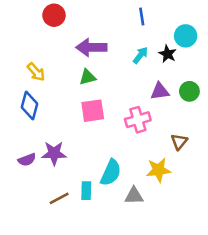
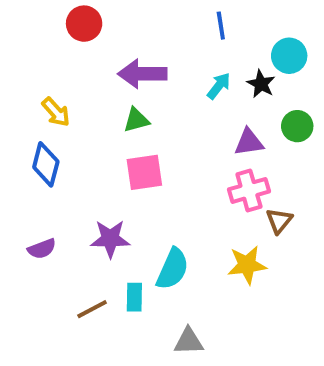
green circle: (189, 91) -> (297, 126), moved
pink cross: (138, 120) -> (249, 190), moved
purple star: (54, 153) -> (110, 239), moved
gray triangle: (134, 196) -> (189, 341), moved

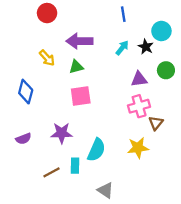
yellow arrow: (56, 112) -> (47, 58), moved
gray triangle: (189, 341) -> (105, 190), turned 36

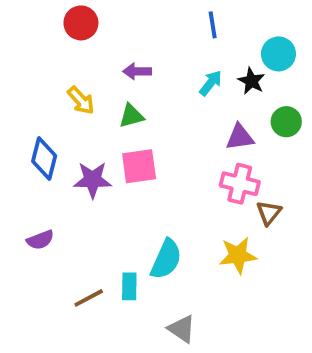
purple arrow: (80, 41) -> (137, 71), size x0.6
pink cross: (139, 106) -> (240, 184), turned 30
purple star: (62, 133) -> (93, 180), moved

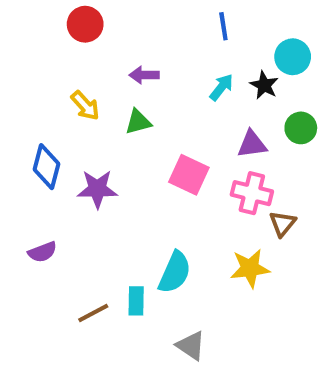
pink square: (139, 166) -> (189, 175), moved, turned 33

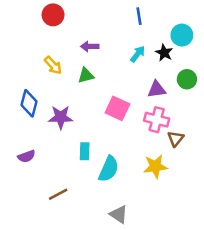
cyan rectangle: (136, 301) -> (85, 151), moved

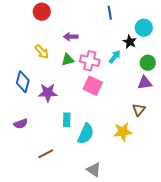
cyan arrow: (138, 54) -> (115, 57), moved
purple triangle: (157, 89) -> (145, 83), moved
pink cross: (157, 120) -> (90, 61), moved

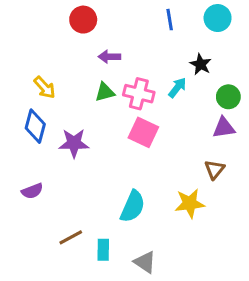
red circle: (42, 12) -> (83, 20), moved
cyan circle: (144, 28) -> (218, 18), moved
yellow arrow: (42, 52) -> (45, 88), moved
cyan rectangle: (67, 120) -> (103, 250), moved

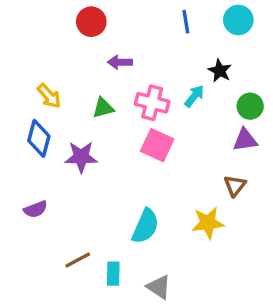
green triangle: (105, 92) -> (103, 108), moved

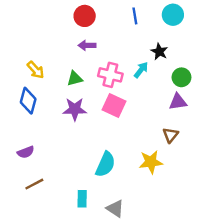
red circle: (91, 22) -> (85, 16), moved
purple star: (81, 157) -> (75, 109), moved
brown line: (78, 260) -> (34, 184), moved

